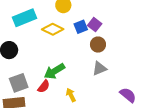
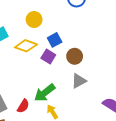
purple square: (95, 25) -> (48, 57), moved
green arrow: (54, 71) -> (45, 93), moved

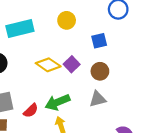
blue square: (55, 40) -> (99, 41), moved
yellow diamond: (26, 46) -> (48, 65), moved

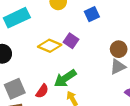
brown circle: (100, 71) -> (119, 49), moved
gray triangle: (98, 99) -> (118, 67), moved

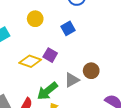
brown circle: (119, 49) -> (91, 71), moved
gray triangle: (118, 67) -> (72, 80), moved

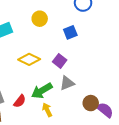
purple square: (50, 55) -> (60, 61), moved
brown circle: (91, 71) -> (91, 103), moved

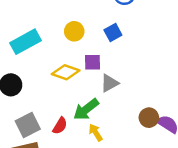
yellow circle: (40, 19) -> (74, 31), moved
purple square: (60, 61) -> (93, 62), moved, turned -32
gray triangle: (67, 83) -> (109, 83), moved

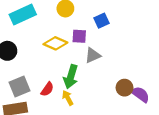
blue square: (113, 32) -> (102, 21), moved
green arrow: (86, 109) -> (71, 77), turned -40
yellow arrow: (96, 133) -> (68, 98), moved

